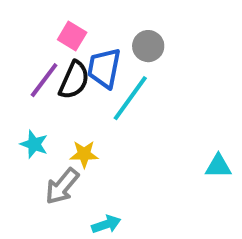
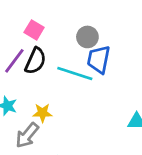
blue trapezoid: (104, 68) -> (99, 59), moved
cyan line: (130, 98) -> (75, 73), turned 72

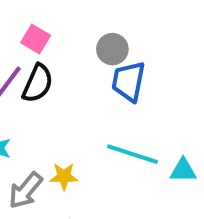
cyan line: (75, 73) -> (133, 154), moved
yellow star: (43, 113) -> (64, 176), moved

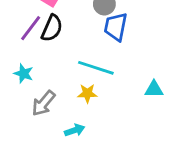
cyan line: (133, 154) -> (96, 68), moved
yellow star: (64, 176) -> (87, 93), moved

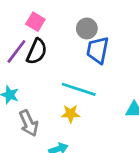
gray arrow: (43, 103) -> (29, 123), turned -65

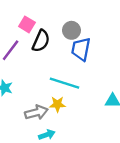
black semicircle: (37, 51) -> (41, 41), moved
gray arrow: (29, 123) -> (36, 112), moved, turned -80

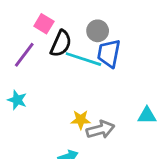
cyan line: (64, 83) -> (83, 59), moved
gray arrow: (36, 112) -> (100, 130), moved

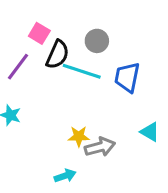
blue trapezoid: (109, 53) -> (127, 77), moved
cyan triangle: (147, 115) -> (150, 132), turned 30

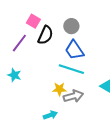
cyan line: (82, 71) -> (71, 69), moved
blue trapezoid: (127, 77) -> (74, 50), moved, turned -45

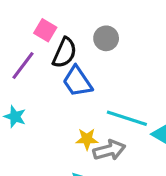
blue trapezoid: (74, 50) -> (77, 81), moved
cyan line: (71, 69) -> (127, 118), moved

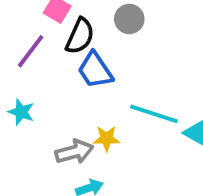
gray arrow: (109, 150) -> (74, 152), moved

